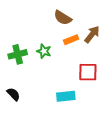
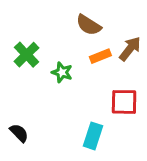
green cross: (18, 54) -> (27, 55), moved, turned -30
cyan rectangle: (66, 96) -> (93, 136), turned -66

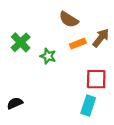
black semicircle: (19, 133) -> (15, 103), turned -70
cyan rectangle: (93, 136) -> (88, 105), moved

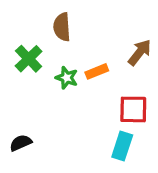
brown semicircle: (69, 19) -> (62, 27), moved, turned 54
orange rectangle: (78, 44) -> (97, 71), moved

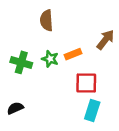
green cross: (29, 59) -> (21, 62), moved, turned -30
red square: (133, 109) -> (86, 83), moved

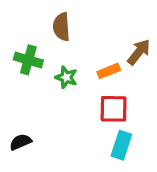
orange rectangle: (73, 54) -> (109, 71), moved
green cross: (21, 62) -> (28, 60), moved

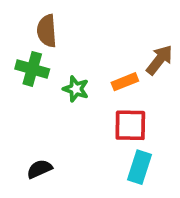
brown semicircle: (61, 27) -> (47, 31), moved
black semicircle: (20, 142) -> (39, 169), moved

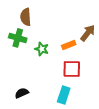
cyan rectangle: (139, 167) -> (64, 95), moved

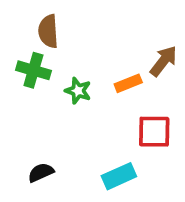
red square: (72, 69) -> (154, 132), moved
cyan rectangle: (64, 95) -> (119, 176), turned 48

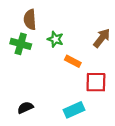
orange rectangle: (128, 83) -> (73, 61), moved, turned 49
green star: (78, 91) -> (55, 39), moved

